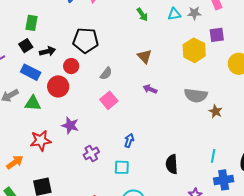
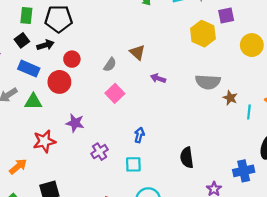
black pentagon: (86, 40) -> (59, 19), moved
brown triangle: (145, 56) -> (137, 52), moved
cyan line: (213, 156) -> (249, 112), moved

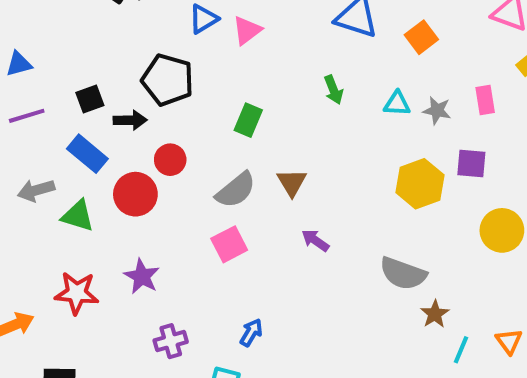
green rectangle: (26, 15) -> (248, 120), moved
gray semicircle: (110, 65) -> (236, 190), size x1.5

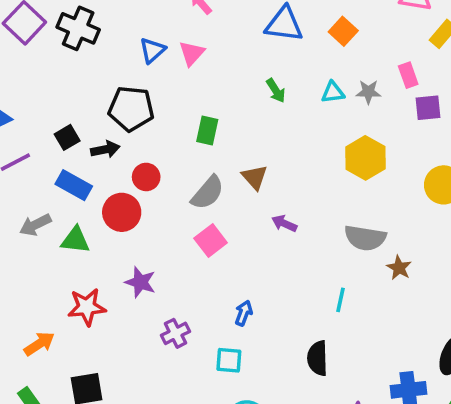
purple square: (471, 164) -> (428, 108), moved
cyan line: (461, 350) -> (341, 300), moved

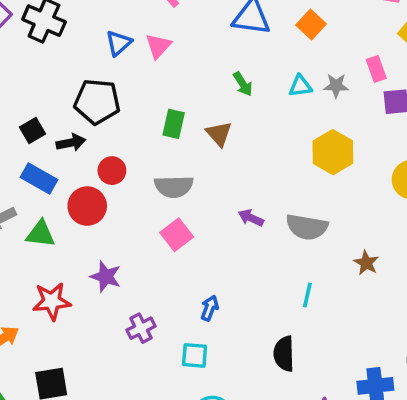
brown triangle: (255, 177) -> (219, 134), moved
gray semicircle: (208, 193) -> (174, 187), turned 48
gray semicircle: (365, 238) -> (307, 227), moved

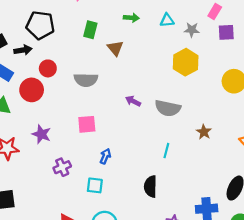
pink rectangle: (376, 69) -> (215, 12), turned 48
green arrow: (243, 84) -> (131, 18), turned -56
gray star: (336, 86) -> (192, 30), moved
green rectangle: (174, 124) -> (90, 30), moved
pink square: (177, 235) -> (87, 124), moved, turned 30

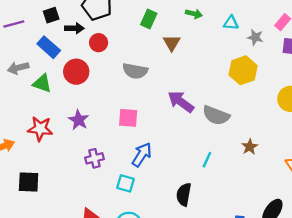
red circle: (48, 68) -> (99, 43), moved
purple arrow: (133, 101) -> (181, 102), size x1.6
blue arrow: (105, 156) -> (142, 155), size x1.5

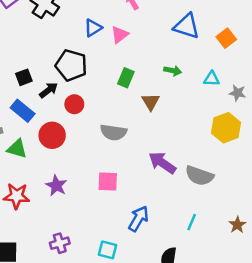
black arrow: (74, 28) -> (49, 90), turned -36
brown star: (250, 147) -> (237, 225), moved
blue arrow: (142, 155) -> (138, 219), moved
purple cross: (94, 158) -> (60, 243), moved

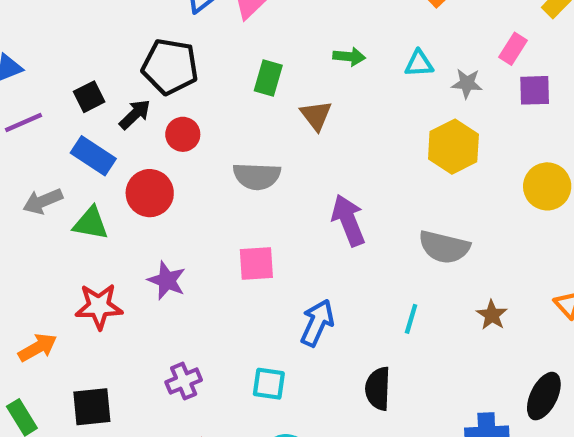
purple arrow: (162, 163) -> (348, 220), turned 40
gray semicircle: (199, 176) -> (444, 247), moved

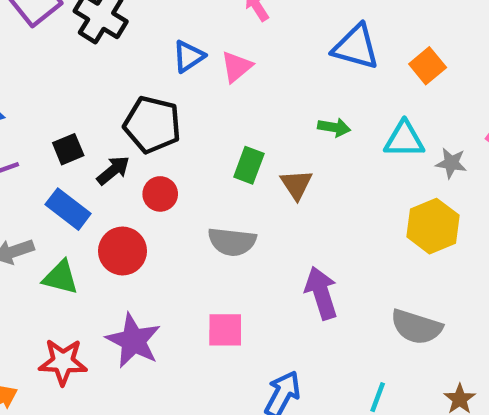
cyan triangle: (419, 63) -> (404, 139), size x1.4
green rectangle: (268, 78) -> (249, 165), moved
purple star: (167, 281) -> (133, 341), size x1.4

